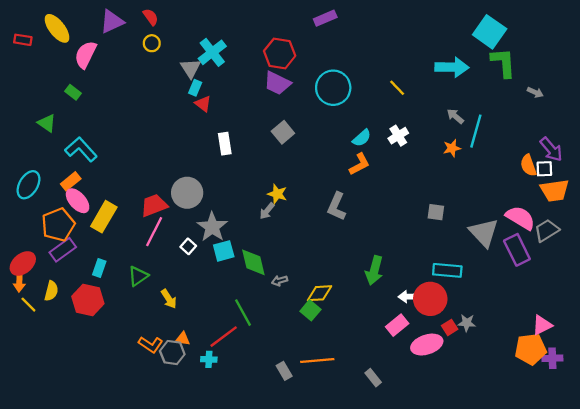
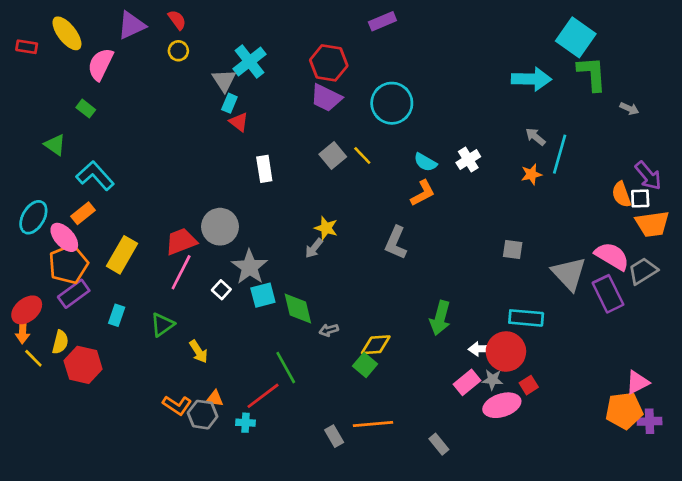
yellow line: (397, 88) -> (362, 156), moved
cyan semicircle: (362, 138) -> (425, 162), turned 72
pink ellipse: (78, 201) -> (64, 237), moved
red hexagon: (88, 300) -> (83, 365), moved
gray star: (467, 323) -> (493, 380), moved

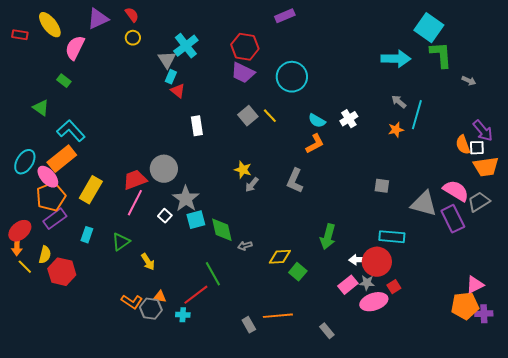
orange rectangle: (83, 213) -> (62, 159), size x1.6
gray arrow: (314, 248) -> (252, 185), moved
gray triangle: (569, 274) -> (424, 204), turned -32
green square: (365, 365) -> (298, 272), moved

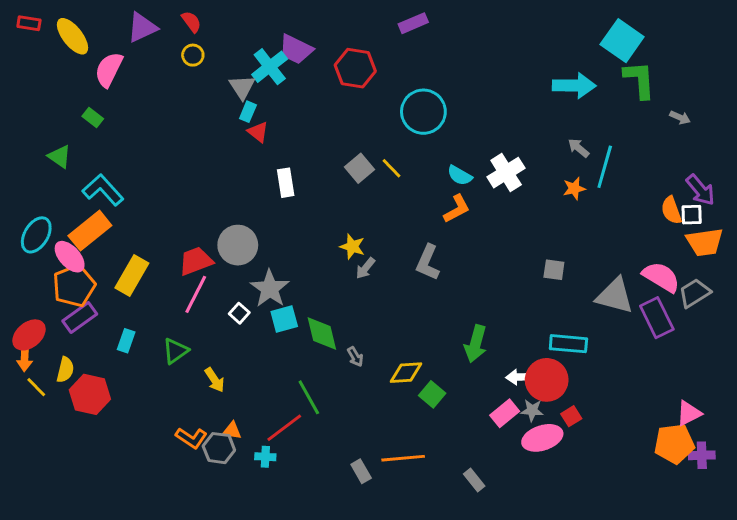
red rectangle: (20, 35) -> (29, 23), moved
purple trapezoid: (243, 73) -> (296, 49), moved
white cross: (349, 119) -> (506, 173), size x1.4
gray arrow: (245, 246) -> (355, 357), turned -104

